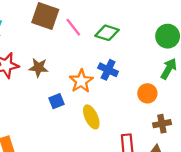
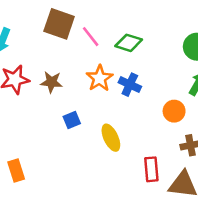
orange star: (81, 81) -> (100, 78), moved

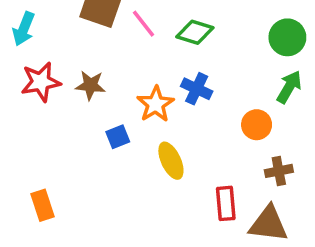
orange star: (100, 78) -> (156, 104), moved

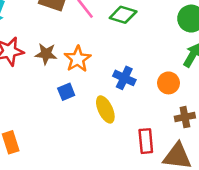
blue cross: (197, 89) -> (124, 78), moved
orange star: (156, 104) -> (78, 59), moved

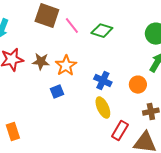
yellow ellipse: (105, 109) -> (103, 108), moved
red rectangle: (146, 141) -> (120, 131), turned 36

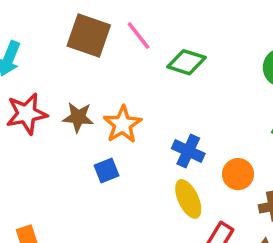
pink line: (72, 26) -> (139, 36), moved
orange circle: (138, 85) -> (238, 174), moved

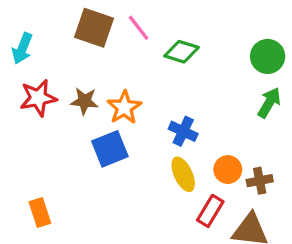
blue square: (107, 171) -> (110, 149), size x1.6
orange circle: (238, 174) -> (228, 170), moved

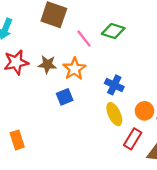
pink line: (139, 28) -> (84, 39), moved
blue square: (110, 149) -> (65, 97), size x0.7

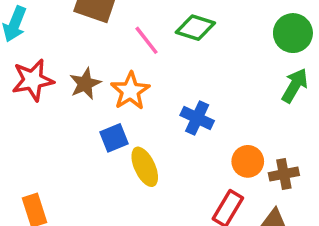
brown star: (47, 64) -> (85, 84), turned -30
yellow ellipse: (114, 114) -> (145, 167), moved

